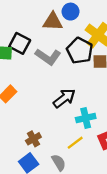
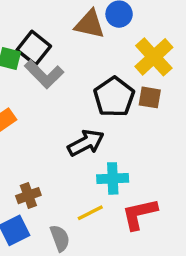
black pentagon: (80, 51) -> (114, 97), moved
gray L-shape: (48, 57) -> (44, 74), moved

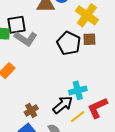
black square: (34, 48) -> (17, 25), turned -36
black arrow: (86, 143) -> (63, 105), moved
yellow line: (90, 213) -> (78, 117), moved

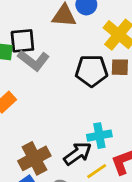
black pentagon: (69, 43) -> (92, 71), turned -30
brown cross: (31, 110) -> (34, 158), size x1.6

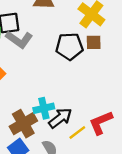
cyan cross: (99, 136) -> (44, 108), moved

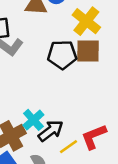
brown square: (94, 42) -> (88, 51), size x1.5
cyan cross: (44, 108) -> (33, 120), turned -30

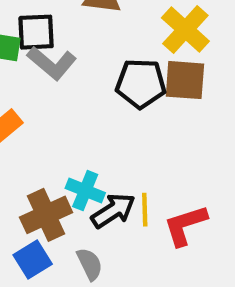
cyan cross: (33, 120) -> (85, 191), turned -30
yellow line: (68, 147) -> (145, 210), moved, turned -60

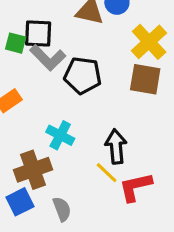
black pentagon: (141, 84) -> (83, 75), moved
cyan cross: (85, 191) -> (60, 135), moved
yellow line: (145, 210) -> (107, 173), turned -50
black arrow: (113, 211) -> (116, 147), moved, turned -68

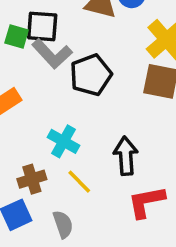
black pentagon: (83, 75) -> (91, 75), turned -30
brown cross: (33, 170) -> (32, 179), size x0.7
yellow line: (107, 173) -> (79, 182), moved

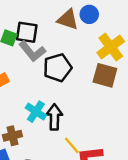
black arrow: (126, 156) -> (54, 117), moved
yellow line: (79, 182) -> (72, 145), moved

